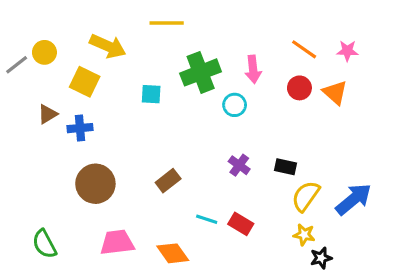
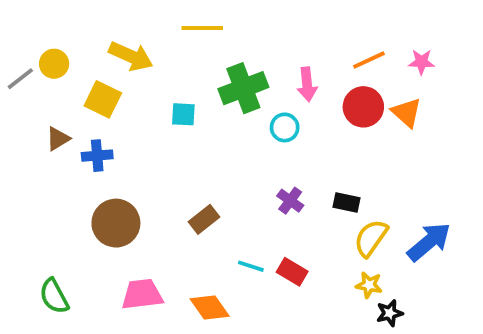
orange line: (304, 49) -> (369, 60), turned -60
red circle: (299, 88) -> (363, 107), size x1.4

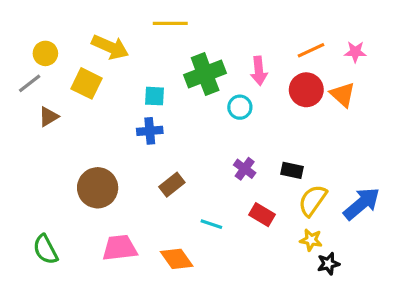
gray line: (20, 79) -> (30, 83), moved
blue cross: (97, 156) -> (150, 131), moved
red rectangle: (292, 272) -> (262, 215), moved

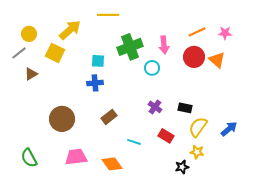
yellow arrow: (110, 47) -> (70, 30), turned -65
blue arrow: (362, 204) -> (229, 129), size x0.7
black star: (328, 264) -> (182, 167), moved

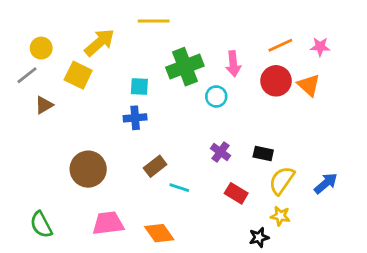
cyan line: (134, 142) -> (179, 188), moved

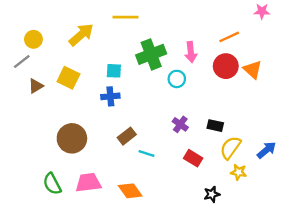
pink star: (320, 47) -> (262, 11), moved
yellow square: (78, 75) -> (68, 78), moved
yellow star: (280, 216) -> (239, 172), moved
green semicircle: (41, 225) -> (52, 184), moved

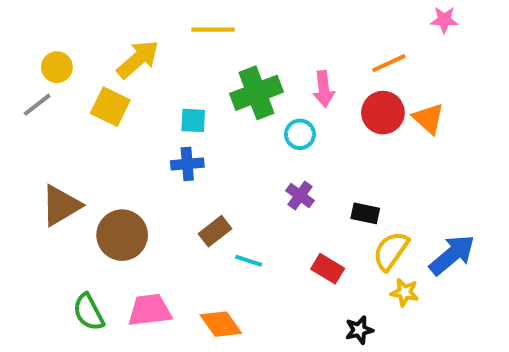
yellow square: (68, 78) -> (110, 107), moved
brown triangle: (36, 86) -> (61, 205), moved, size x1.6
purple cross: (180, 124) -> (300, 196), moved
blue arrow: (267, 150) -> (452, 255), size x1.4

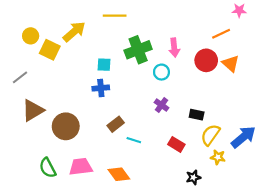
orange line: (389, 63) -> (221, 34), moved
gray line: (37, 105) -> (20, 77), moved
yellow square: (110, 107) -> (50, 50), moved

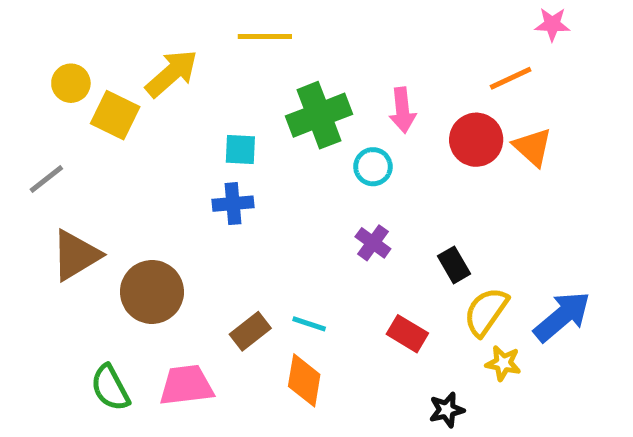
black rectangle: (197, 115) -> (454, 265), turned 48
brown rectangle: (116, 124) -> (250, 331), moved
orange diamond: (119, 174) -> (304, 380), moved, turned 45

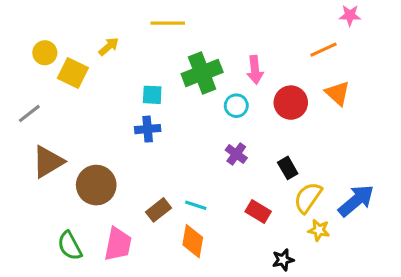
yellow arrow: (172, 73) -> (109, 47), size x0.6
red circle: (476, 140) -> (291, 103), moved
pink trapezoid: (186, 385) -> (118, 244), turned 108

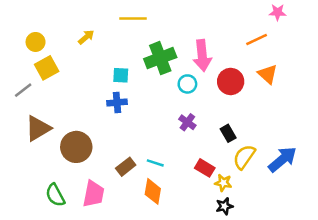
pink arrow: (255, 70) -> (202, 56), size x1.4
yellow square: (73, 73) -> (47, 68), moved, turned 35
yellow star: (319, 230) -> (223, 183), moved

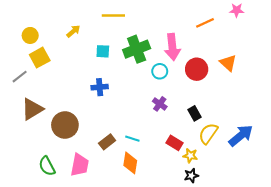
orange line: (257, 39) -> (205, 23), moved
cyan square: (121, 75) -> (103, 51), moved

